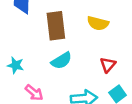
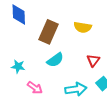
brown rectangle: (56, 26) -> (49, 32), turned 35

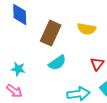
pink arrow: (35, 88) -> (14, 91), moved

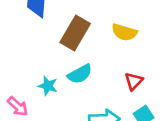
cyan star: (18, 69) -> (48, 86), moved

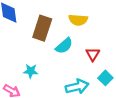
cyan semicircle: (80, 74) -> (64, 46), moved

